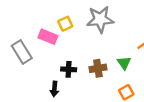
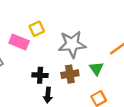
gray star: (100, 19) -> (72, 44), moved
black arrow: (54, 89) -> (48, 95), moved

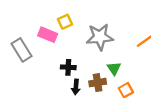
green triangle: (96, 69) -> (114, 68), moved
brown cross: (70, 74) -> (98, 83), moved

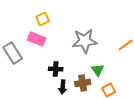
yellow square: (65, 22) -> (43, 19), moved

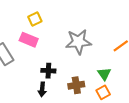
green triangle: (98, 70) -> (104, 74), moved
black arrow: (63, 87) -> (42, 89), moved

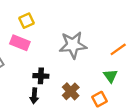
green triangle: (104, 74) -> (110, 76), moved
brown cross: (76, 85) -> (71, 91), turned -35

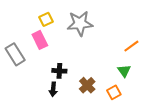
pink rectangle: (20, 43) -> (40, 40), turned 42
gray star: (73, 45) -> (80, 23), moved

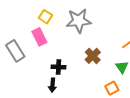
yellow square: (46, 19) -> (45, 17), turned -32
brown cross: (87, 85) -> (93, 56), moved

